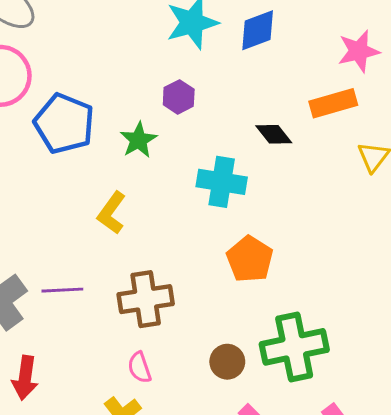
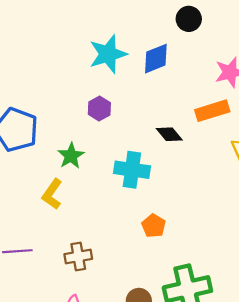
green star: (138, 140) -> (71, 156), moved
orange pentagon: (250, 259) -> (154, 226), size x0.7
brown cross: (146, 299) -> (78, 257), size x0.7

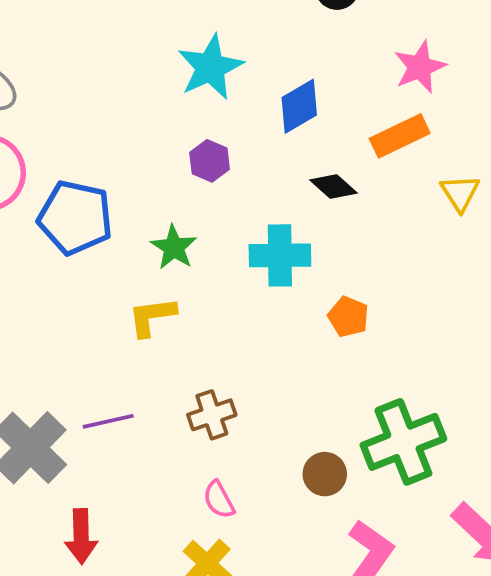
blue diamond: (156, 59) -> (299, 106), moved
yellow L-shape: (52, 194) -> (152, 317), turned 56
orange pentagon: (154, 226) -> (348, 317), moved

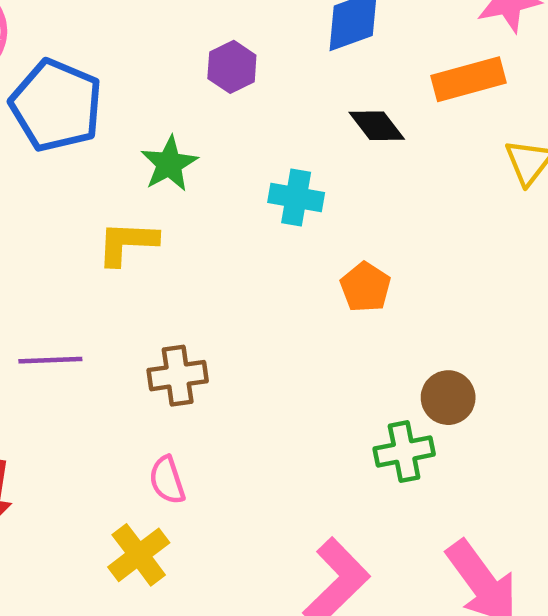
cyan cross: (280, 255) -> (296, 197), size x0.7
green cross: (403, 442) -> (404, 452), size x0.6
brown circle: (325, 474) -> (448, 398), moved

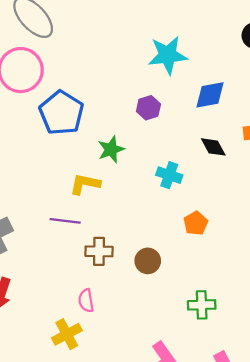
purple line: (50, 360) -> (65, 221), moved
brown circle: (448, 398) -> (148, 261), moved

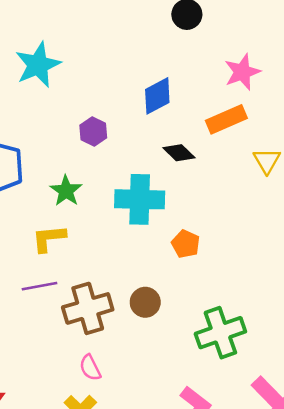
cyan star: (168, 55) -> (38, 65), moved
cyan cross: (169, 175) -> (140, 199), size x1.6
brown cross: (99, 251) -> (88, 308), size x1.5
green cross: (202, 305) -> (220, 333), size x1.5

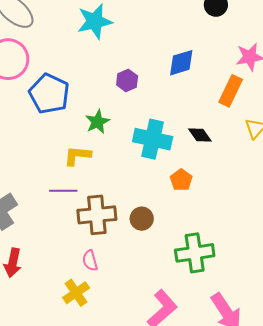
orange rectangle: (226, 119) -> (231, 91), turned -52
black diamond: (179, 153) -> (200, 135), moved

